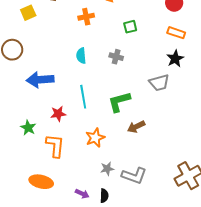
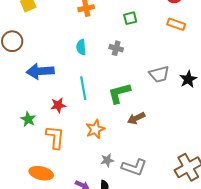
black star: (175, 59) -> (188, 79), moved

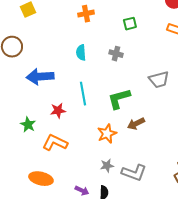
orange star: (95, 129) -> (107, 134), moved
orange L-shape: (55, 137) -> (55, 143), turned -70

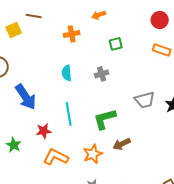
gray cross: (116, 54) -> (102, 74), turned -32
blue arrow: (40, 77) -> (26, 97), turned -120
orange L-shape: (55, 143) -> (56, 157), moved

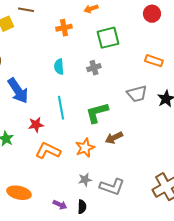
green square: (116, 44) -> (108, 38), size x1.6
orange rectangle: (162, 50) -> (154, 61), moved

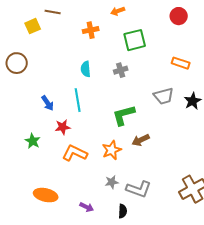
blue arrow: (18, 91) -> (48, 103), moved, size x0.6
cyan line: (61, 108) -> (78, 100), moved
black semicircle: (82, 207) -> (123, 211), moved

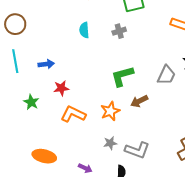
gray trapezoid: (164, 96) -> (166, 75), moved, turned -50
cyan line: (78, 100) -> (15, 61), moved
blue arrow: (48, 103) -> (46, 64), turned -63

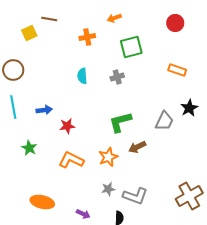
red star: (61, 88) -> (67, 126), moved

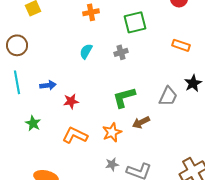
cyan semicircle: (82, 76) -> (86, 51), turned 35

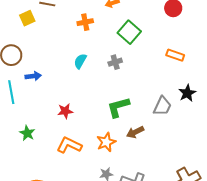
green square: (135, 22) -> (129, 32), turned -35
blue arrow: (48, 85) -> (33, 76), moved

